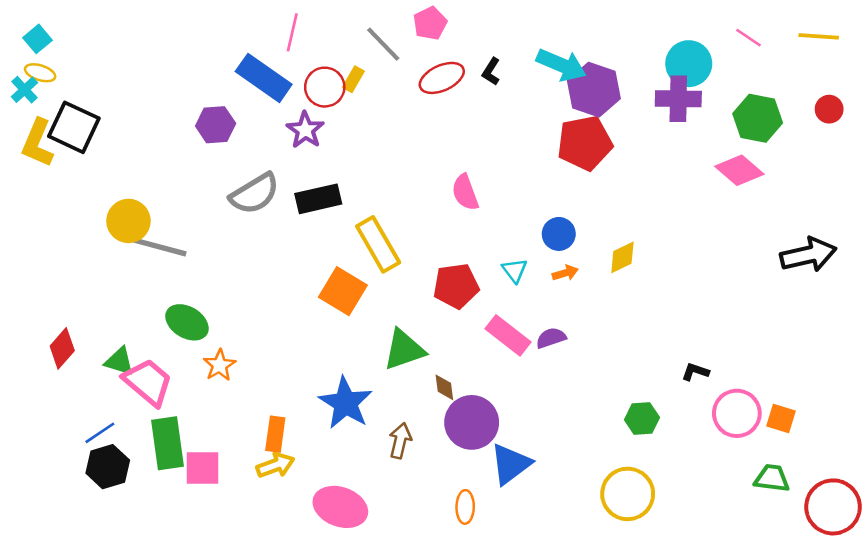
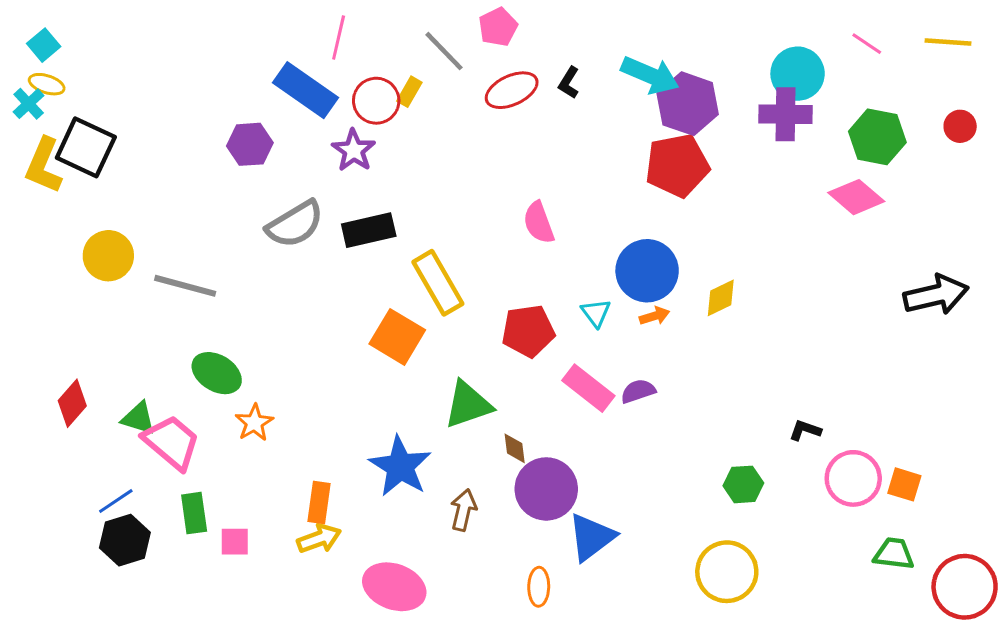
yellow circle: (128, 221) -> (108, 256), moved
blue circle: (559, 234) -> (647, 271), size x1.6
green rectangle: (167, 443) -> (194, 513), size x0.7
pink square: (203, 468) -> (235, 542), size x0.7

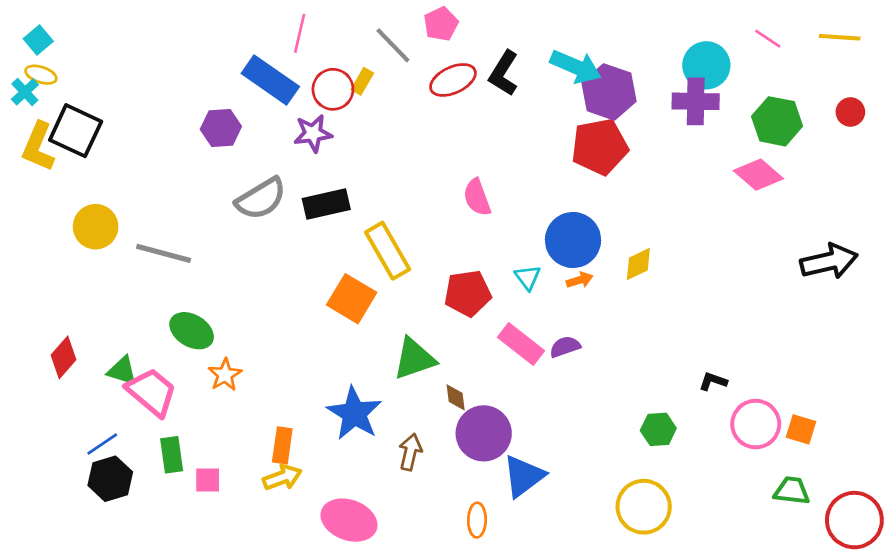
black L-shape: (569, 83) -> (504, 73), size x1.6
purple star: (354, 150) -> (313, 133), turned 30

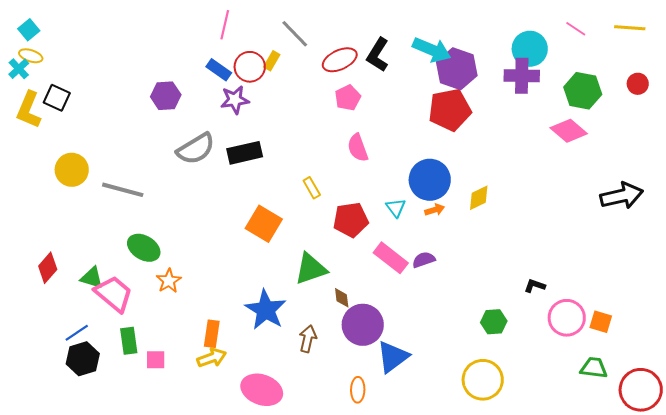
pink pentagon: (441, 24) -> (348, 98), moved
blue rectangle: (270, 80) -> (219, 70), moved, size x0.6
black square: (76, 131) -> (57, 98), size x0.7
yellow rectangle: (388, 251) -> (312, 188), moved, size x0.5

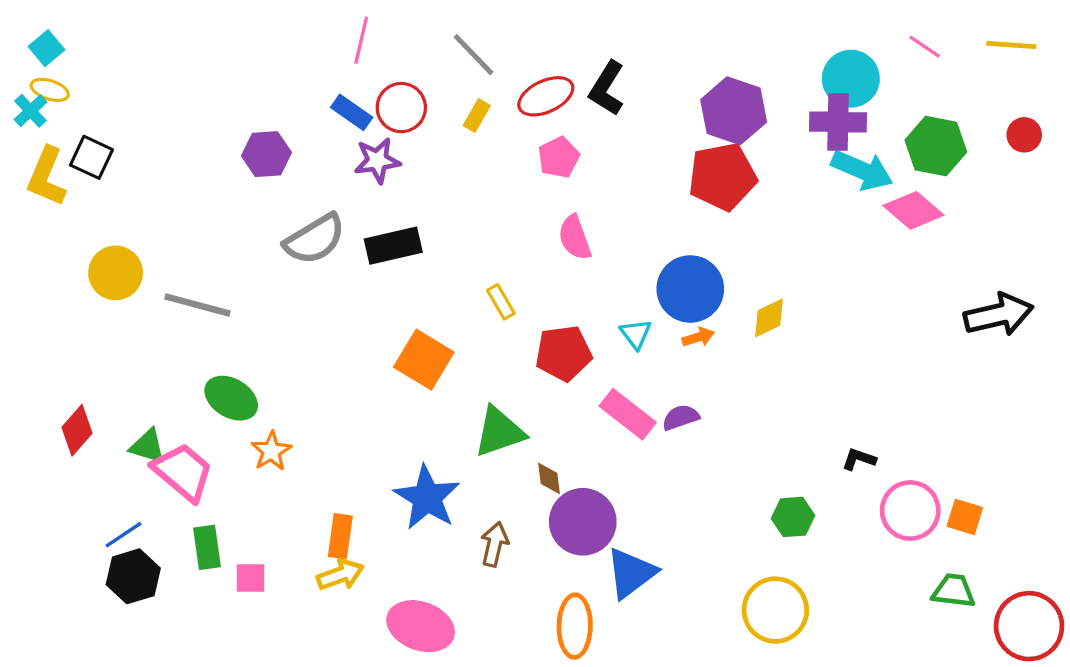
cyan arrow: (432, 50) -> (862, 170), moved
yellow rectangle: (272, 61) -> (477, 116), moved
orange ellipse: (358, 390) -> (575, 626), size x1.5

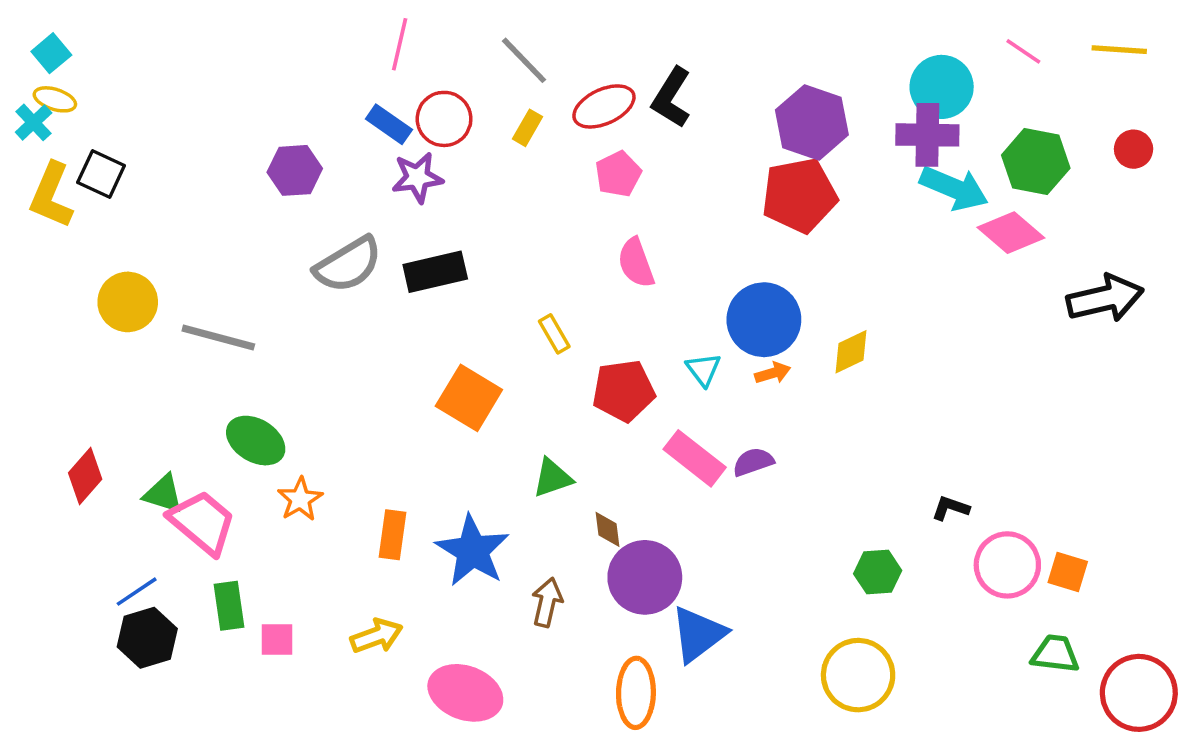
black arrow: (999, 315) -> (1105, 298), moved
green triangle: (499, 432) -> (552, 478), size x0.7
orange rectangle: (340, 536) -> (392, 535), moved

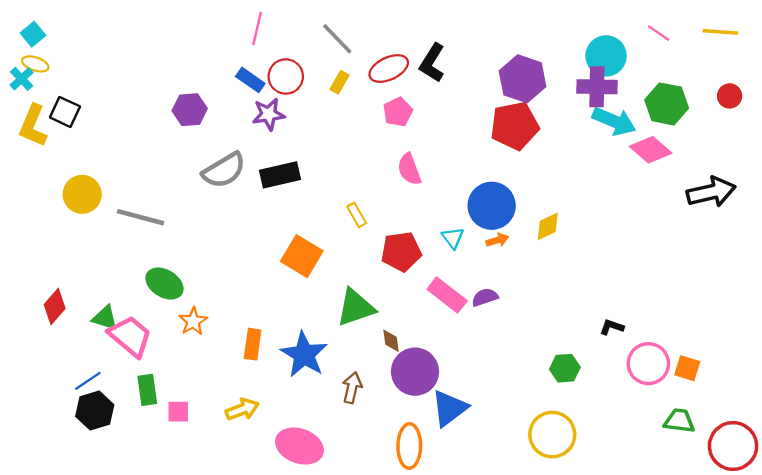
green triangle: (552, 478) -> (356, 308), size x1.5

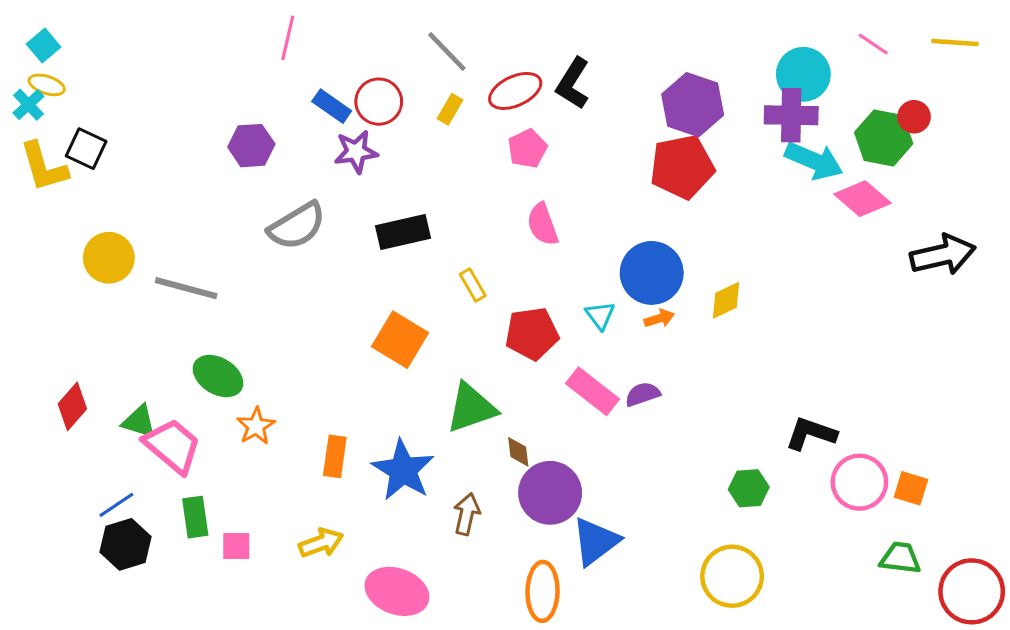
pink line: (257, 28) -> (288, 38), moved
red circle: (730, 96) -> (914, 117), moved
yellow L-shape: (33, 126) -> (44, 167), turned -39
black rectangle: (280, 175) -> (403, 232), moved
black L-shape: (612, 327) -> (811, 434), size x1.6

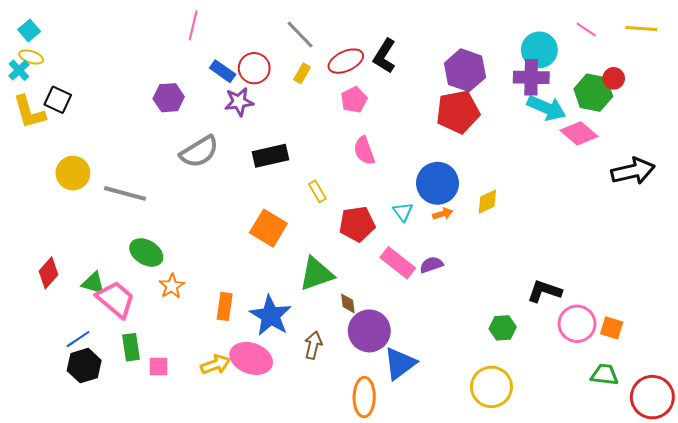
pink ellipse: (397, 591) -> (251, 358), moved

